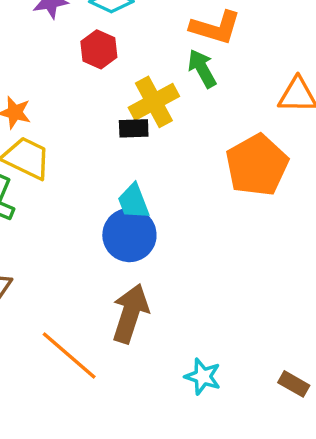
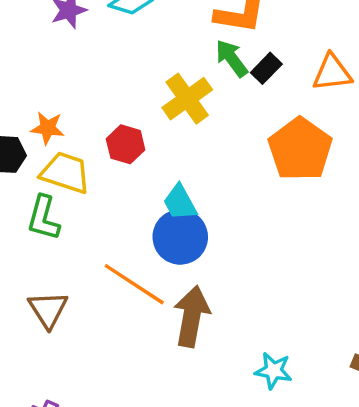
red hexagon: (99, 49) -> (126, 144), moved
black rectangle: (134, 128) -> (266, 68), moved, turned -36
orange line: (69, 355) -> (134, 284), moved

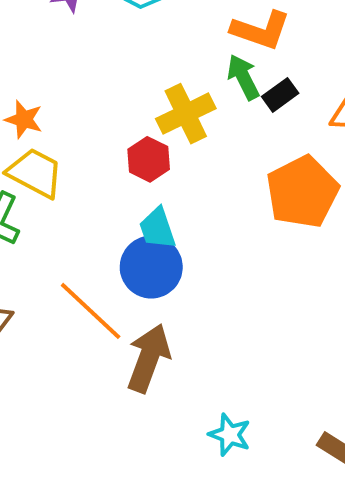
red hexagon: (126, 144) -> (149, 159), moved

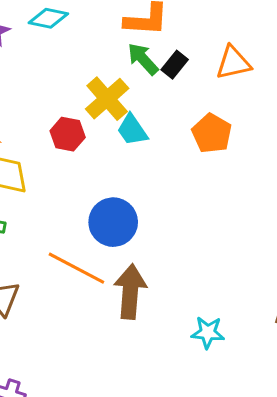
red hexagon: (149, 159) -> (68, 134), moved
orange pentagon: (302, 192) -> (212, 133), size x0.7
cyan trapezoid: (157, 228) -> (132, 130), moved

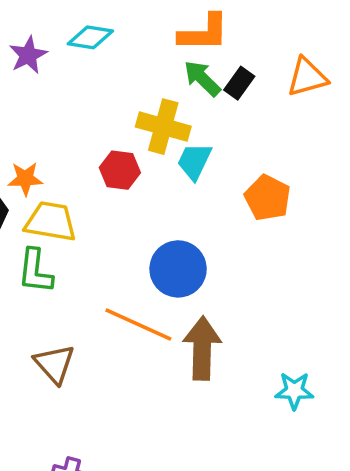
yellow cross: (107, 99) -> (163, 127), turned -30
cyan trapezoid: (132, 130) -> (194, 161), turned 63
orange pentagon: (212, 133) -> (268, 198), moved

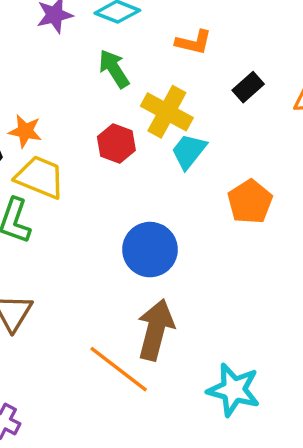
orange L-shape: (204, 33) -> (194, 42), moved, size x0.7
green arrow: (202, 78) -> (114, 69), moved
orange line: (138, 324) -> (119, 369), moved
cyan star: (294, 391) -> (234, 390), size x1.4

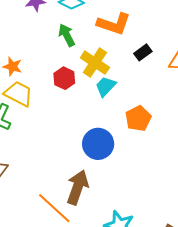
orange L-shape: (194, 42) -> (114, 24), size x1.6
blue circle: (150, 250) -> (98, 144), moved

